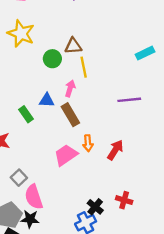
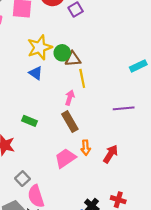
yellow star: (21, 34) -> (40, 47), moved, turned 30
green circle: (52, 59) -> (62, 53), moved
blue triangle: (47, 100) -> (36, 73), moved, turned 32
green rectangle: (26, 114) -> (29, 121), turned -32

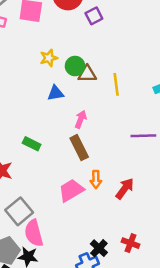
yellow star: (40, 47) -> (49, 58), size x0.6
blue triangle: (36, 73) -> (56, 93), moved, turned -48
yellow line: (82, 78) -> (116, 84), moved
gray square: (22, 179) -> (19, 211), size x1.5

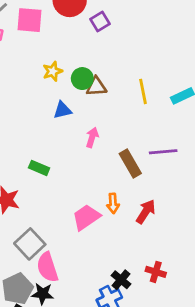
yellow line: (116, 84) -> (143, 91), moved
brown rectangle: (79, 148) -> (130, 164), moved

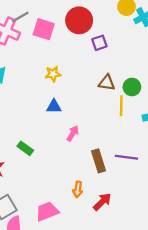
green circle: (82, 79) -> (132, 87), moved
brown triangle: (96, 87) -> (107, 83), moved
pink trapezoid: (86, 217) -> (47, 211), moved

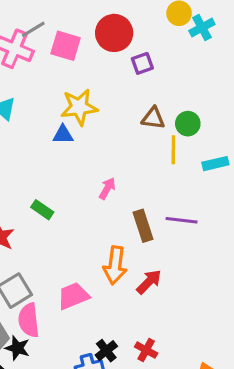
yellow star: (53, 74) -> (79, 107), size x1.6
blue triangle: (54, 106) -> (63, 135), moved
orange arrow: (78, 189) -> (115, 265), size x1.6

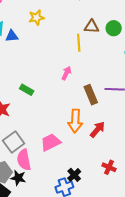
yellow star: (79, 107) -> (36, 18), moved, size x0.7
blue triangle: (63, 135) -> (12, 36), moved
yellow line: (173, 150) -> (79, 43), moved
red cross: (146, 350) -> (109, 167), moved

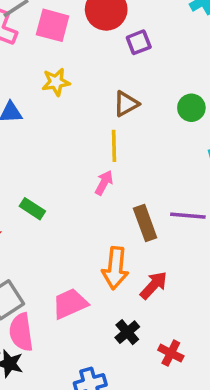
brown triangle: (92, 27) -> (126, 104), moved, turned -35
yellow line: (79, 43) -> (114, 146), moved
black cross: (74, 175) -> (127, 332), moved

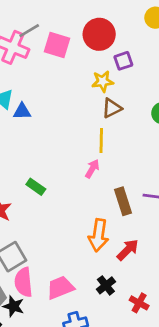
yellow star: (56, 82) -> (103, 81), moved
pink trapezoid: (70, 304) -> (60, 288), moved

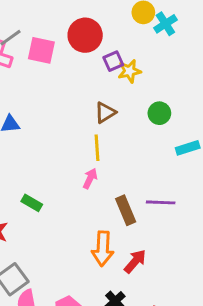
yellow star: (103, 81) -> (130, 71), moved

